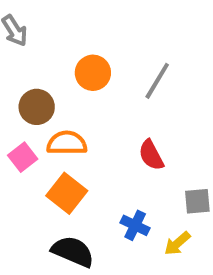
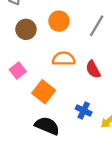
brown circle: (37, 107) -> (26, 29), moved
orange semicircle: (67, 143) -> (64, 59), moved

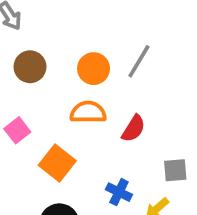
orange circle: (59, 21) -> (94, 69), moved
red semicircle: (93, 69) -> (133, 129), turned -120

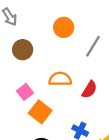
orange circle: (94, 69) -> (64, 27), moved
pink square: (17, 130) -> (25, 92), moved

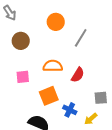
pink square: (25, 92) -> (23, 77), turned 32
orange square: (40, 112) -> (49, 96), moved, turned 30

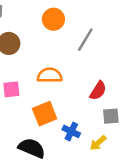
red semicircle: (78, 75) -> (98, 91), moved

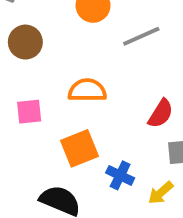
gray line: (85, 40) -> (141, 36), turned 35

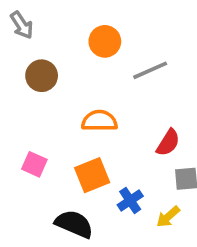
pink square: (29, 112) -> (34, 164), moved, turned 30
blue cross: (120, 175) -> (130, 200), turned 30

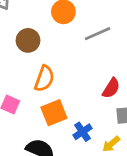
brown circle: (42, 76) -> (28, 40), moved
orange semicircle: (99, 121) -> (44, 79), moved, turned 110

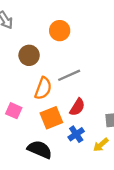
gray line: (98, 34) -> (69, 75), moved
red semicircle: (111, 88) -> (77, 107), moved

